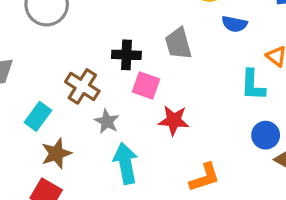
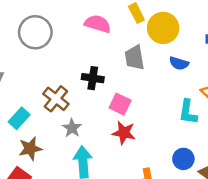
gray trapezoid: (178, 44) -> (135, 58), moved
pink square: (146, 86) -> (120, 104), moved
blue circle: (266, 135) -> (183, 159), moved

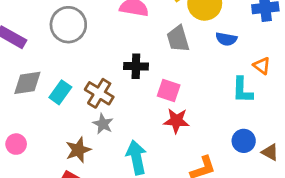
cyan rectangle: (19, 118) -> (60, 92), moved
gray star: (72, 128) -> (103, 124), moved

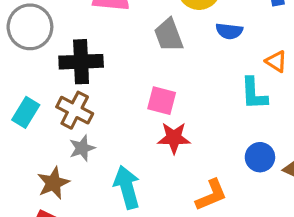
black cross: (136, 66) -> (81, 62), moved, size x1.4
gray star: (103, 124) -> (82, 148), turned 30

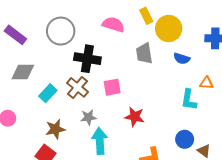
orange triangle: (276, 61) -> (207, 83), turned -40
pink square: (162, 101) -> (112, 87), moved, turned -36
cyan rectangle: (26, 112) -> (48, 93), moved
gray star: (82, 148) -> (88, 117), moved

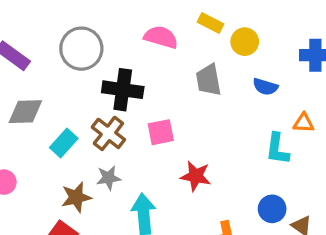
yellow rectangle: (146, 16) -> (211, 23), turned -35
yellow circle: (169, 29) -> (245, 42), size x0.7
gray star: (88, 117) -> (109, 178), moved

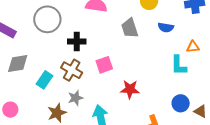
black cross: (123, 90) -> (77, 41), size x0.7

